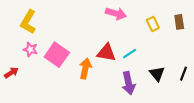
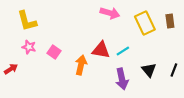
yellow L-shape: (28, 22) -> (27, 21), turned -45
yellow rectangle: (153, 24) -> (145, 23), size x1.6
pink square: (57, 55) -> (54, 52), size x0.6

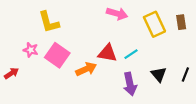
yellow L-shape: (27, 21) -> (49, 22), moved
pink square: (54, 52) -> (57, 55), size x1.6
orange arrow: (81, 65) -> (86, 69), turned 54

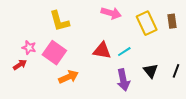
yellow L-shape: (49, 22) -> (59, 21), moved
orange arrow: (86, 69) -> (69, 77), moved
red arrow: (11, 73) -> (20, 65), moved

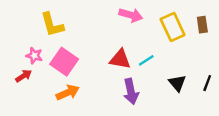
yellow L-shape: (59, 21) -> (52, 25), moved
orange arrow: (69, 77) -> (68, 93), moved
purple arrow: (123, 80) -> (131, 91), moved

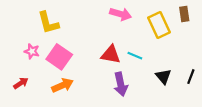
brown rectangle: (202, 25) -> (184, 14), moved
cyan line: (146, 60) -> (135, 56), turned 56
red arrow: (24, 76) -> (21, 83), moved

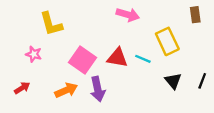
yellow rectangle: (159, 25) -> (167, 41), moved
pink square: (59, 57) -> (82, 60), moved
purple arrow: (121, 84) -> (98, 89), moved

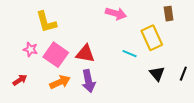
brown rectangle: (195, 15) -> (169, 14), moved
red triangle: (117, 58) -> (85, 54), moved
pink square: (82, 60) -> (56, 55), moved

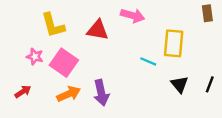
brown rectangle: (169, 14) -> (207, 13), moved
yellow rectangle: (152, 38) -> (174, 43), turned 30
red triangle: (85, 54) -> (98, 30), moved

